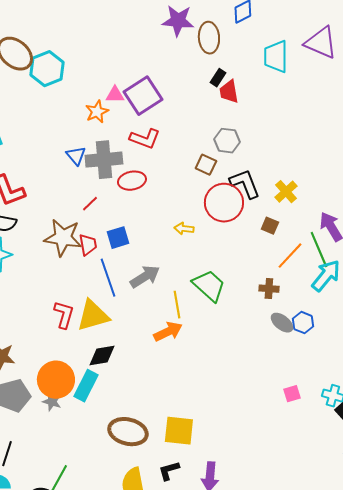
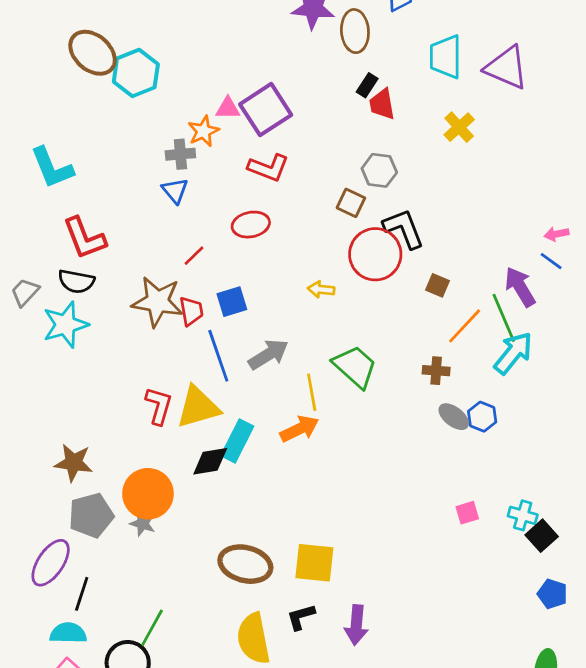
purple triangle: (321, 43) -> (506, 68), moved
gray cross: (104, 160) -> (180, 154), moved, size x0.6
yellow cross: (286, 192) -> (459, 127), moved
cyan rectangle: (86, 386) -> (237, 441), moved

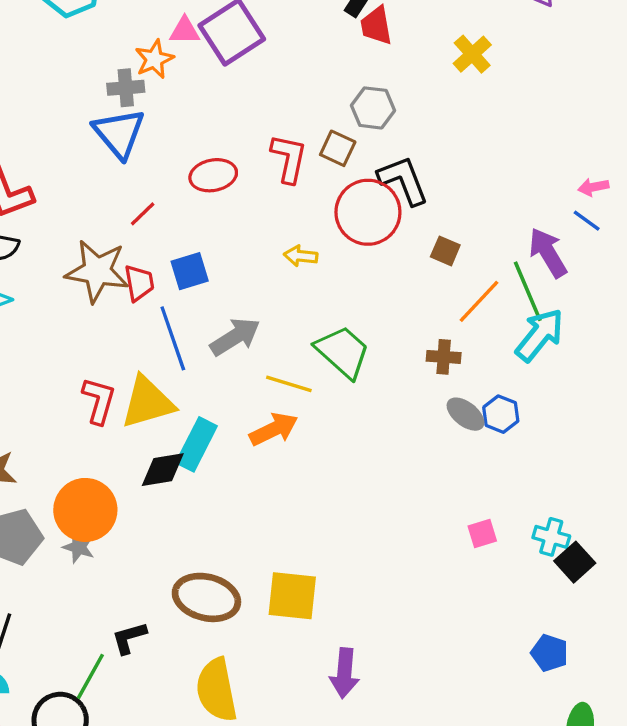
red L-shape: (268, 168) -> (289, 158), moved, turned -99
blue triangle: (175, 191) -> (119, 133), size x1.6
yellow line: (312, 392) -> (289, 384), turned -63
blue pentagon: (552, 594) -> (550, 653), moved
black L-shape: (301, 617) -> (129, 638), moved

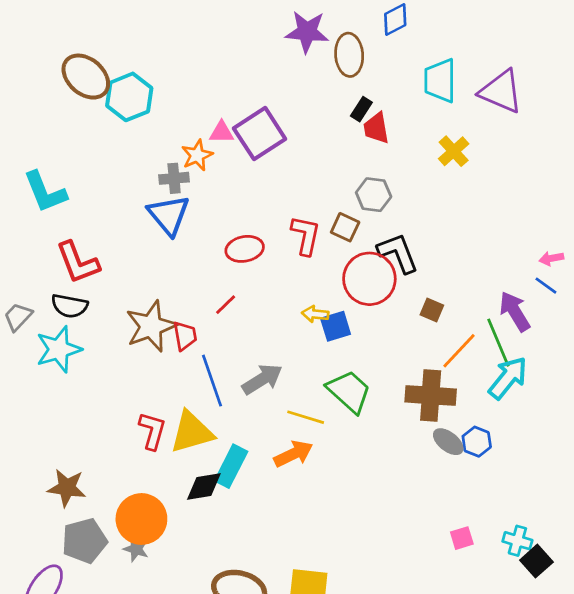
red line: (143, 214) -> (226, 305), moved
brown star: (97, 271) -> (151, 326), turned -30
blue square: (190, 271) -> (336, 326), moved
brown cross: (444, 357) -> (431, 395), size x1.8

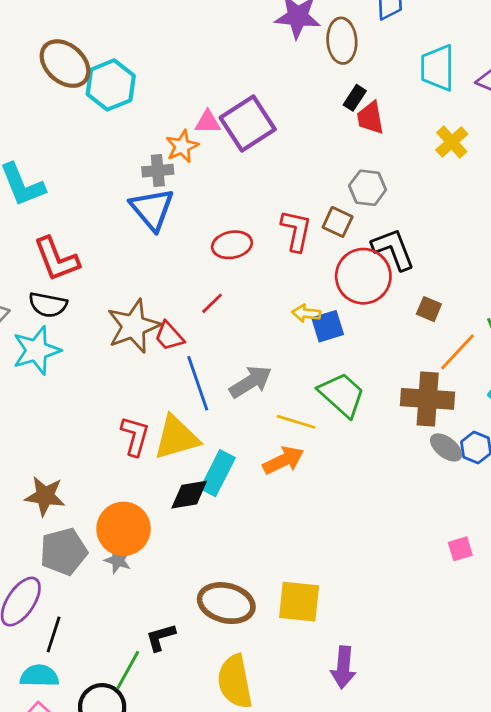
red trapezoid: (185, 336) -> (169, 336), turned 148

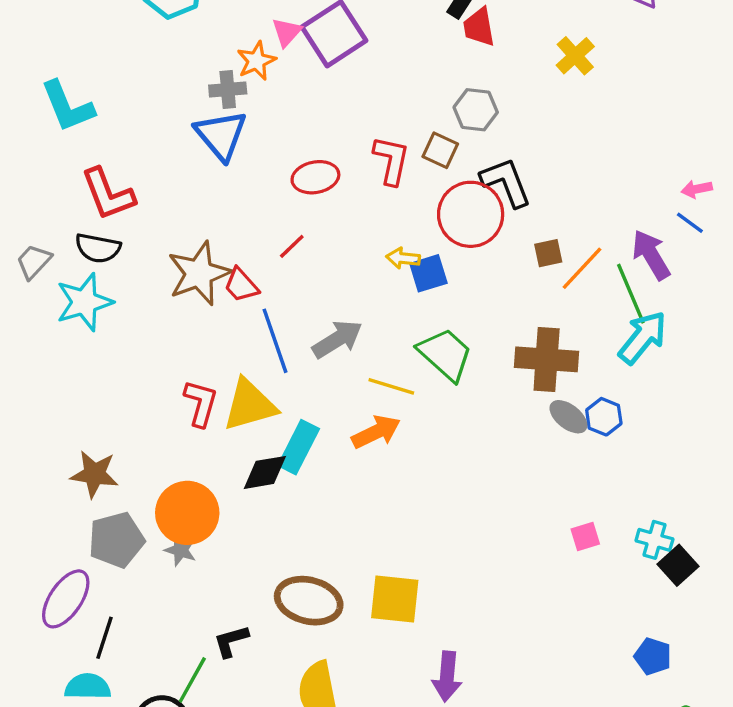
pink triangle: (208, 122) -> (287, 32), turned -48
brown square: (429, 309) -> (548, 253), turned -35
orange line: (457, 352) -> (582, 268), moved

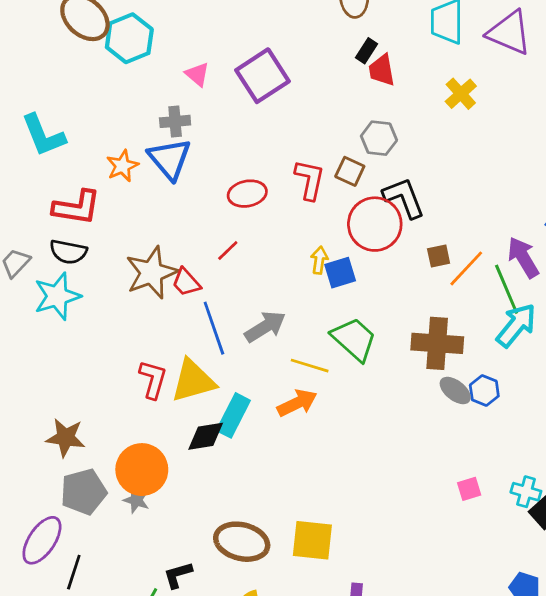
pink triangle: (287, 32) -> (197, 74), moved, turned -32
orange star: (256, 61) -> (122, 166), moved
red L-shape: (108, 194) -> (77, 207), turned -60
yellow arrow: (403, 258) -> (319, 260), turned 92

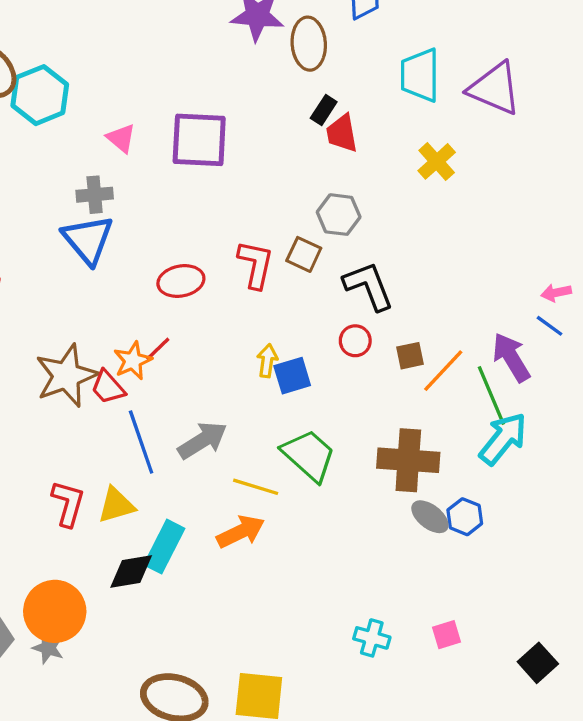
purple square: (262, 76) -> (199, 140), turned 36
orange star: (122, 166) -> (133, 361), moved
red circle: (375, 224) -> (355, 341), moved, size x0.5
yellow triangle: (193, 381) -> (116, 505), size x0.7
cyan cross: (526, 492) -> (372, 638), moved

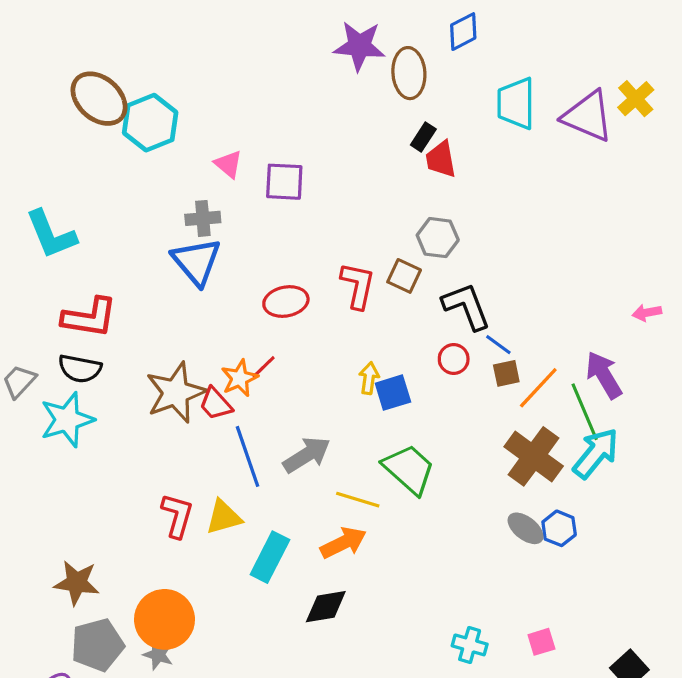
purple square: (199, 140) -> (284, 182), moved, size x0.7
yellow cross: (437, 161) -> (636, 99), moved
blue line: (549, 326) -> (498, 345), moved
brown cross: (408, 460) -> (534, 456), moved, turned 32
black diamond: (131, 572) -> (326, 607), moved

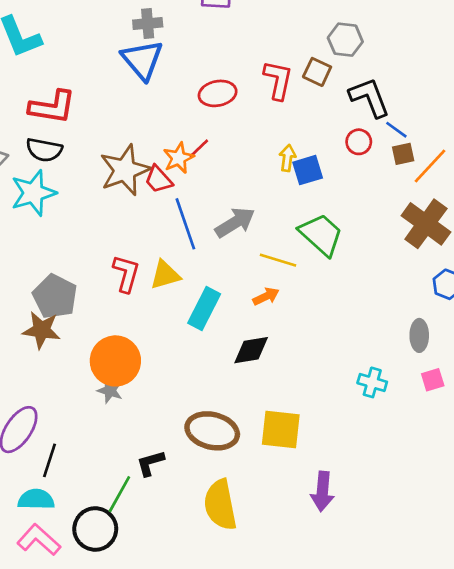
gray ellipse: (526, 528) -> (419, 335), moved, turned 52
orange arrow: (343, 543) -> (266, 296), size x0.7
gray pentagon: (97, 645) -> (55, 296), moved, turned -30

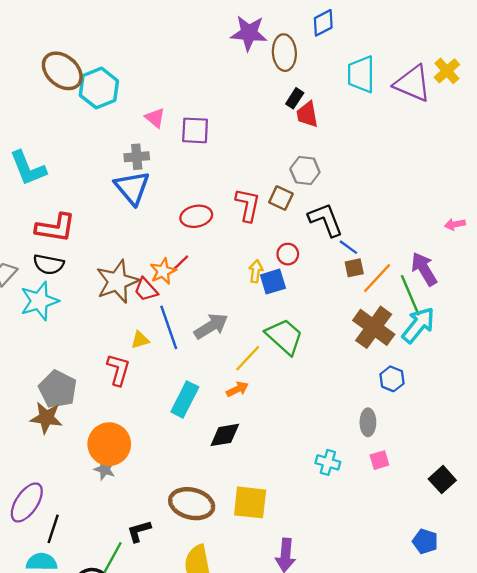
red circle: (359, 142) -> (288, 254), moved
yellow line: (278, 260) -> (248, 358), turned -64
yellow triangle: (165, 275) -> (140, 340), moved, size x0.7

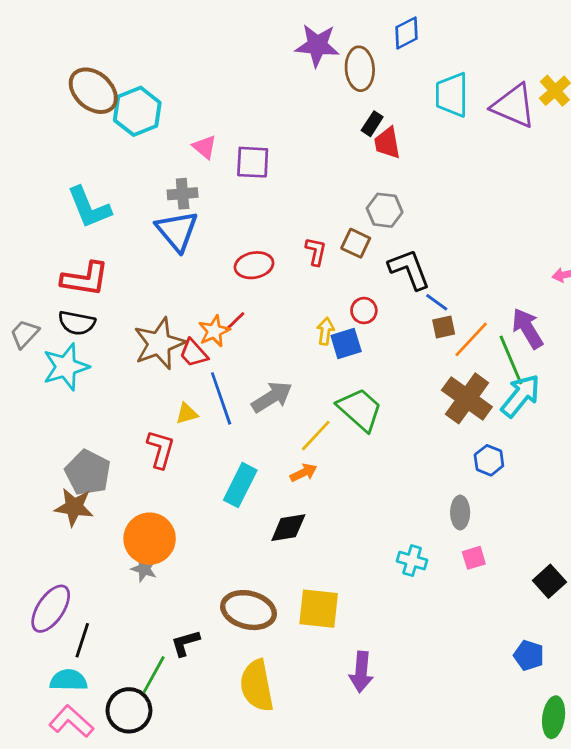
cyan L-shape: (28, 168) -> (89, 207), moved
red L-shape: (248, 205) -> (316, 251), size x0.7

